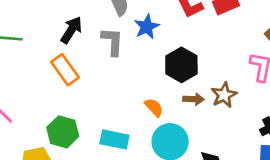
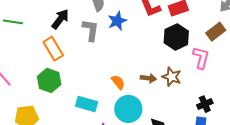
black hexagon: (181, 65) -> (176, 37), moved
brown star: (224, 95) -> (172, 77), turned -30
green hexagon: (63, 132) -> (49, 80), moved

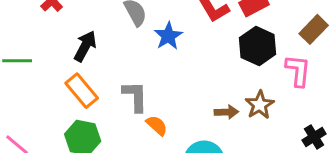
gray L-shape: (91, 30) -> (135, 96), moved
brown star: (172, 77) -> (260, 105), turned 30
orange semicircle: (118, 82) -> (157, 125), moved

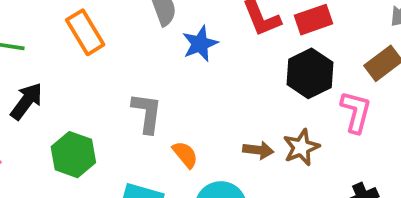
black arrow: (85, 46) -> (26, 101), moved
orange rectangle: (82, 91) -> (85, 32), moved
orange semicircle: (157, 125) -> (185, 155), moved

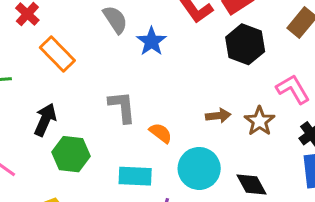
black arrow: (26, 101) -> (45, 120), moved
pink L-shape: (356, 112) -> (293, 89), moved, turned -32
brown star: (301, 147) -> (259, 121), moved

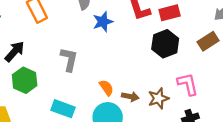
brown arrow: (218, 116) -> (130, 97), moved
orange semicircle: (161, 133) -> (106, 88), moved

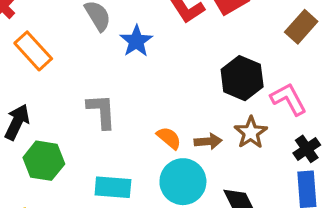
black hexagon: (165, 44) -> (242, 78), moved

